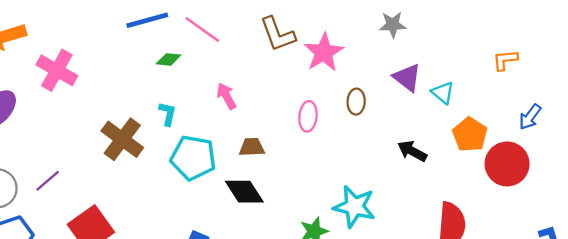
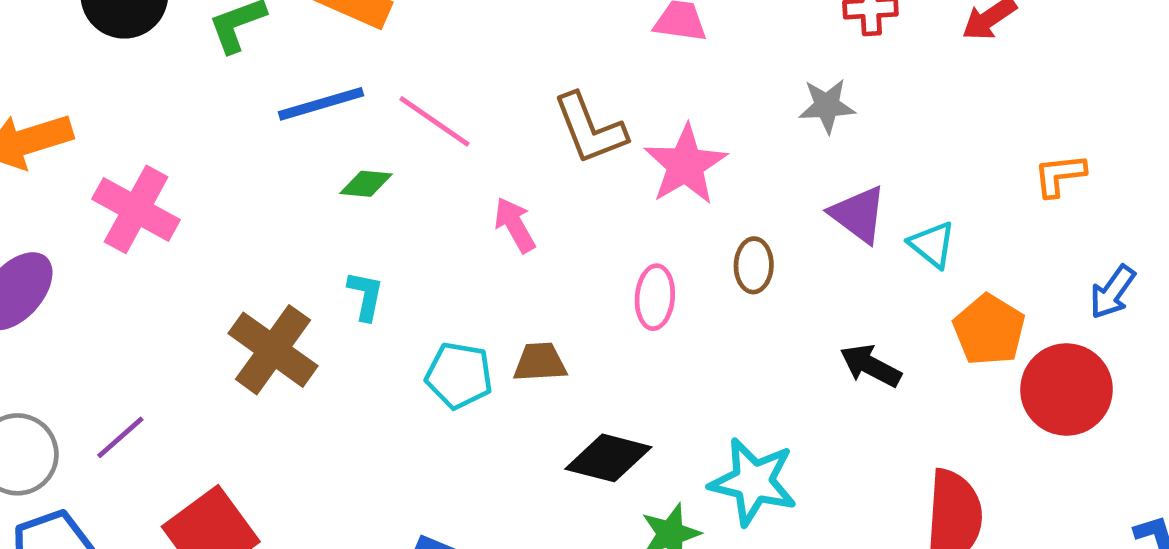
pink arrow: (227, 96) -> (515, 225), moved
cyan pentagon: (193, 158) -> (459, 375), moved, size x0.7
black diamond: (244, 192) -> (608, 458), moved, turned -42

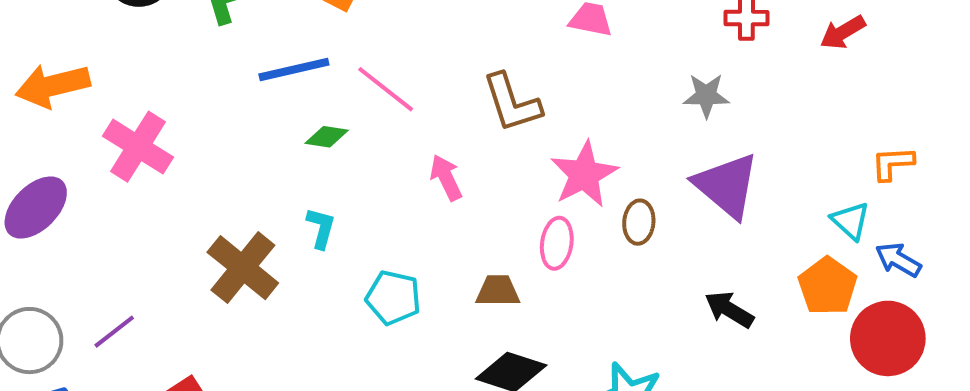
pink star: (685, 165) -> (584, 174), moved
purple triangle: (858, 214) -> (727, 186), size x1.4
cyan triangle: (932, 245) -> (851, 221), moved
blue arrow: (1112, 292) -> (898, 260), moved, turned 81
brown trapezoid: (540, 362) -> (498, 291), moved

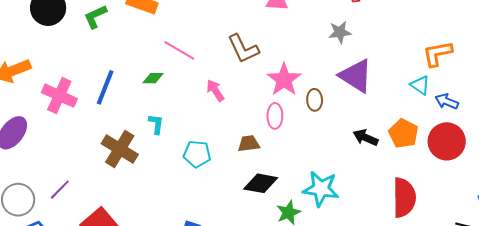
blue line: (294, 69) -> (105, 87), moved, turned -48
orange L-shape: (893, 163) -> (437, 54), size x1.4
orange pentagon: (828, 286) -> (403, 134), moved

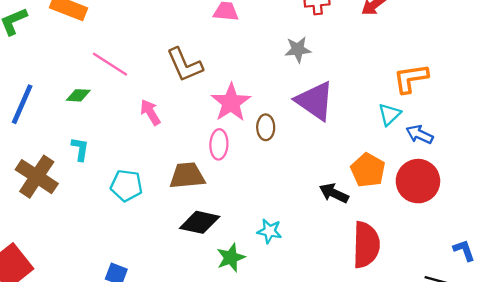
cyan triangle: (420, 85) -> (389, 114), turned 40
black arrow: (366, 138) -> (334, 193), moved
brown trapezoid: (249, 144) -> (187, 176), size x1.4
cyan star: (321, 189) -> (269, 231), size x0.6

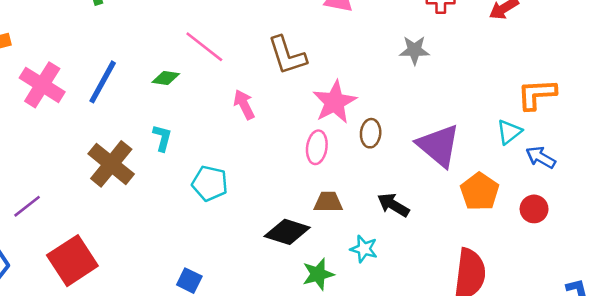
purple triangle: (315, 101) -> (439, 145), moved
brown trapezoid: (187, 176) -> (328, 202), moved, size x0.7
red circle: (418, 181) -> (534, 209), size x0.6
black arrow: (334, 193) -> (393, 205), moved

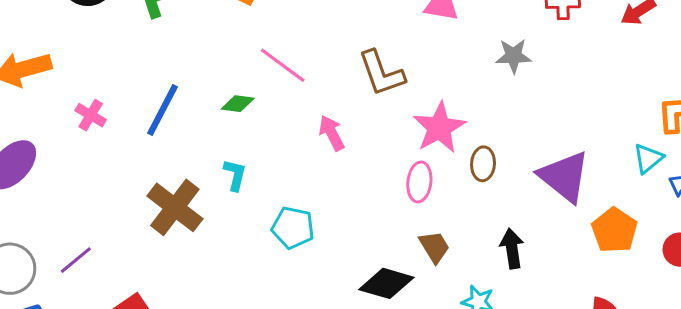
gray star: (414, 50) -> (513, 56), moved
pink cross: (42, 85) -> (91, 115), size x0.6
brown trapezoid: (328, 202) -> (434, 247), turned 60
black arrow: (393, 205) -> (512, 248), turned 52

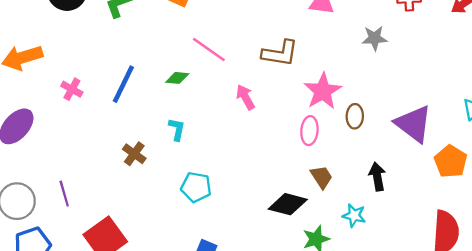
brown L-shape: (382, 73) -> (280, 53), turned -60
brown cross: (175, 207) -> (134, 154), size x0.6
cyan pentagon: (293, 228) -> (196, 187), moved
purple line: (76, 260) -> (64, 194), turned -65

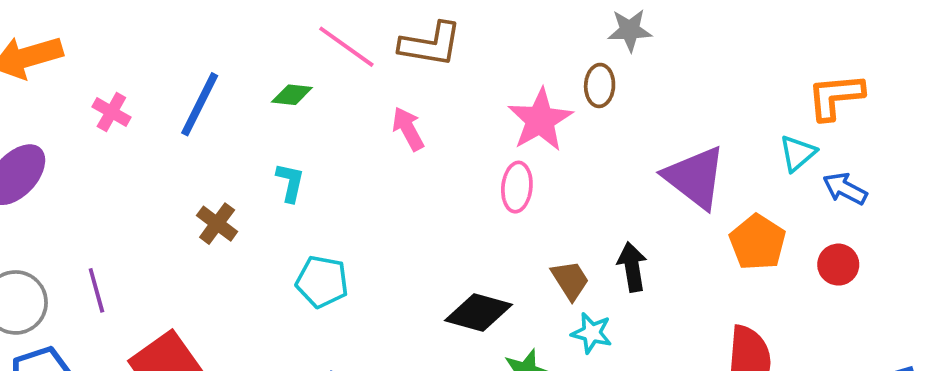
brown L-shape: (280, 53) -> (431, 44), moved
brown ellipse: (355, 116) -> (600, 85), moved
brown trapezoid: (322, 177) -> (570, 280), moved

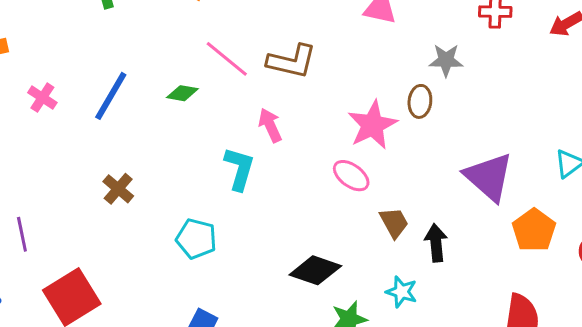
cyan L-shape: (290, 182) -> (239, 169), moved, size x1.4
pink ellipse: (517, 187) -> (351, 176), turned -63
brown trapezoid: (570, 280) -> (394, 223), moved

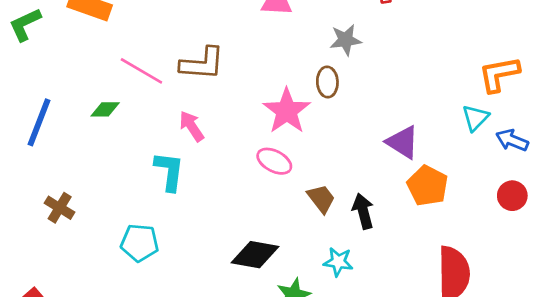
purple triangle: (489, 177) -> (403, 142), size x0.7
orange pentagon: (534, 230) -> (427, 186), moved

